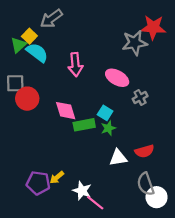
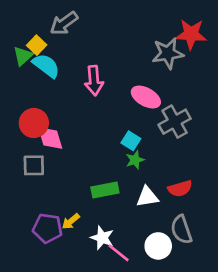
gray square: (15, 83) -> (34, 165), moved
gray cross: (140, 97) -> (175, 122), size x1.6
pink diamond: (66, 111) -> (50, 138), moved
green rectangle: (84, 125) -> (105, 190), moved
white circle: (157, 197) -> (158, 246), moved

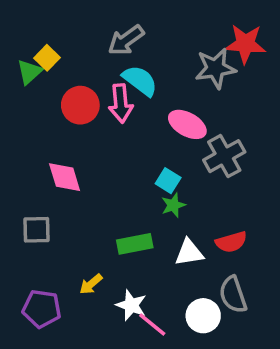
gray arrow: (64, 23) -> (126, 40), moved
cyan semicircle: (46, 66) -> (140, 81), moved
red circle: (34, 123) -> (80, 105), moved
gray square: (34, 165) -> (36, 230), moved
purple pentagon: (48, 228) -> (42, 309), moved

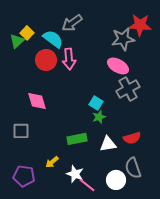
cyan semicircle: (140, 81) -> (53, 39), moved
pink ellipse: (187, 124) -> (118, 66), moved

